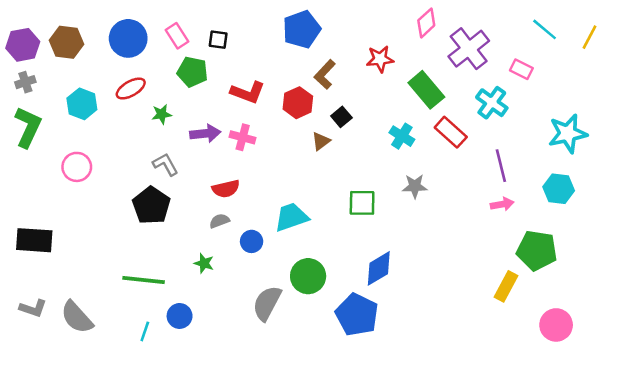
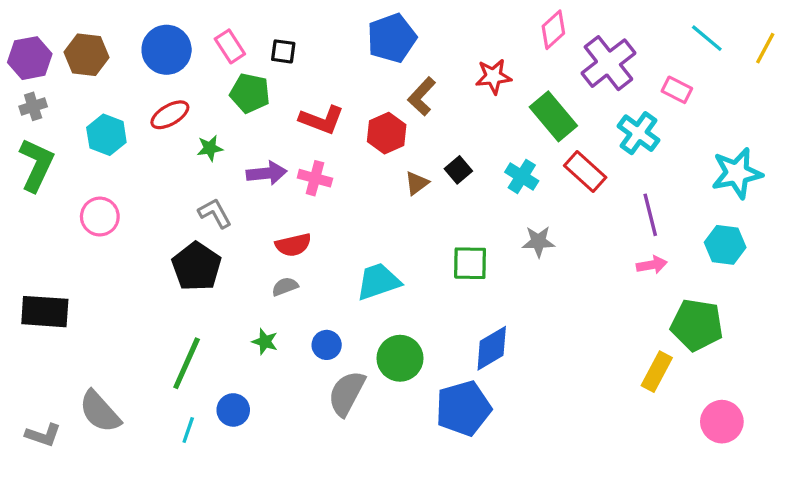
black square: (341, 117) -> (458, 170), moved
blue circle: (252, 241) -> (327, 345), moved
green line: (144, 280) -> (187, 363), turned -72
gray L-shape: (33, 308) -> (43, 435), moved
blue pentagon: (357, 315) -> (463, 408), turned 30

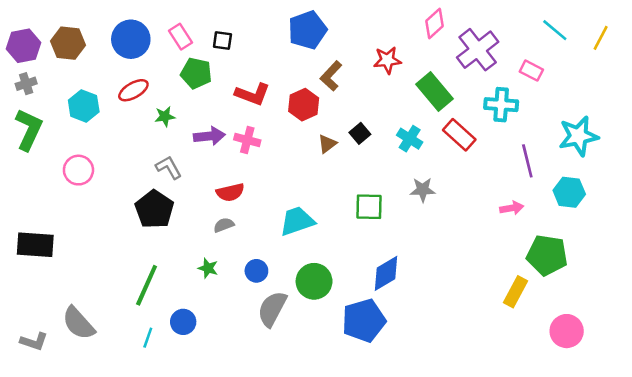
cyan cross: (638, 133) -> (501, 105), turned -32
purple line: (650, 215) -> (527, 161), moved

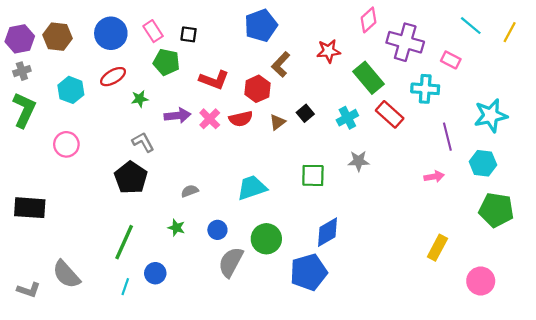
purple cross: (478, 50) -> (405, 42), turned -36
cyan cross: (410, 139) -> (347, 118), turned 30
pink cross: (247, 140) -> (210, 119), turned 30
red semicircle: (230, 192) -> (241, 119), moved
green pentagon: (547, 255) -> (496, 210), moved

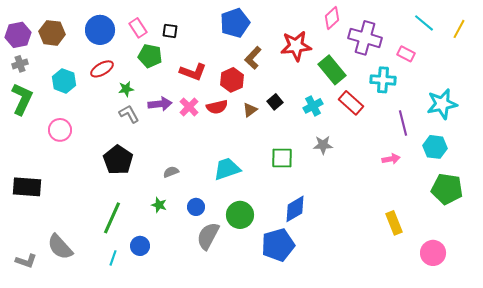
red star: (329, 51) -> (296, 46), size x1.4
gray L-shape: (143, 142) -> (129, 114), moved
yellow rectangle: (437, 248) -> (394, 223), turned -50

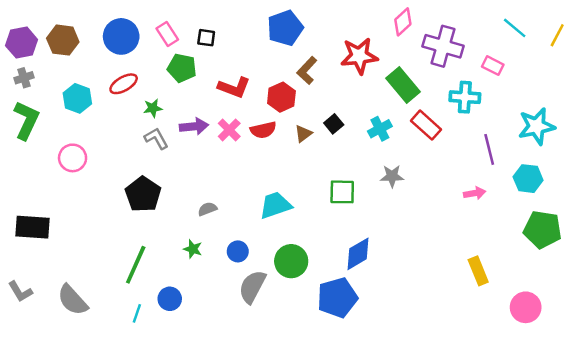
gray L-shape: (26, 261) -> (20, 292), moved, turned 40

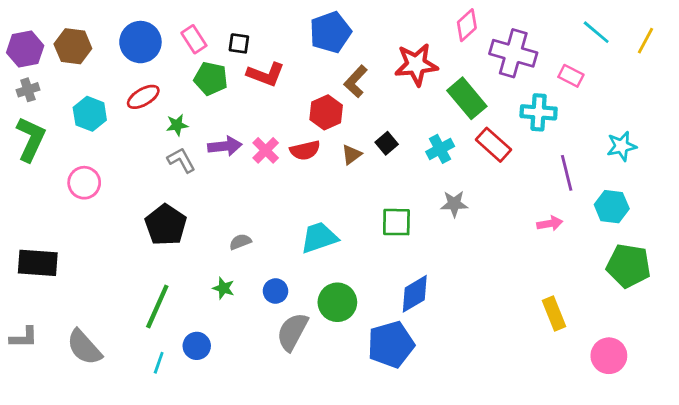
red L-shape: (234, 87) -> (266, 74), moved
cyan star: (537, 126) -> (622, 146), size x0.7
gray L-shape: (20, 292) -> (24, 337), turned -60

